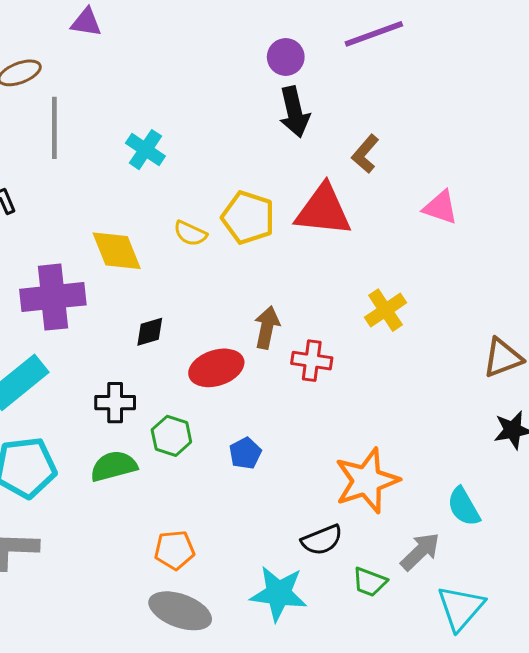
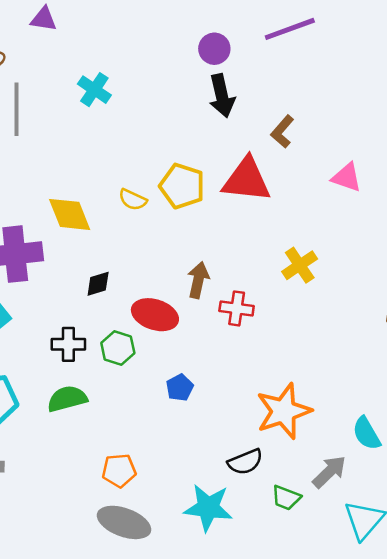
cyan cross: (145, 150) -> (94, 90), moved
red ellipse: (216, 368) -> (155, 315), turned 36
green hexagon: (171, 436) -> (118, 348), moved

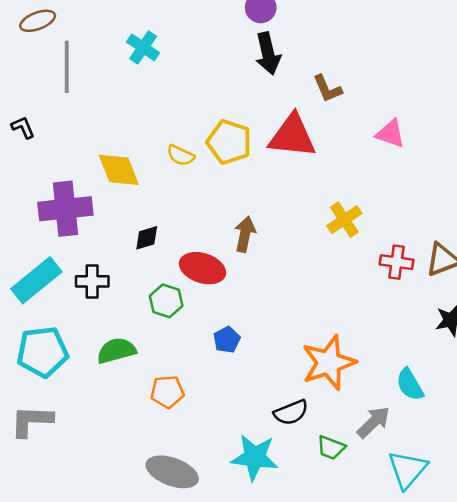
brown L-shape: (282, 132) -> (327, 89), turned -64
red cross: (237, 308) -> (396, 262), moved
black cross: (68, 344) -> (92, 281), moved
orange pentagon: (119, 471) -> (167, 392), moved

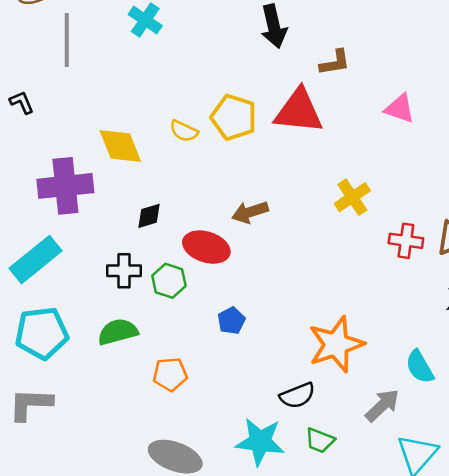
brown L-shape: (327, 89) -> (335, 62), turned -76
brown arrow: (245, 234) -> (250, 212), turned -120
black cross: (92, 281) -> (124, 271), moved
green trapezoid: (331, 448) -> (320, 440), moved

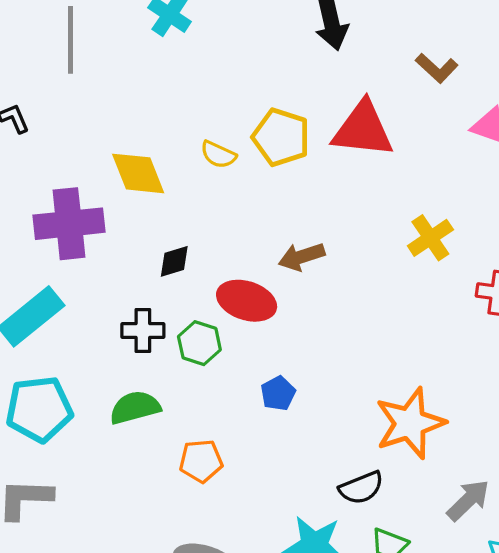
brown L-shape: (335, 62) -> (437, 68), moved, turned 52

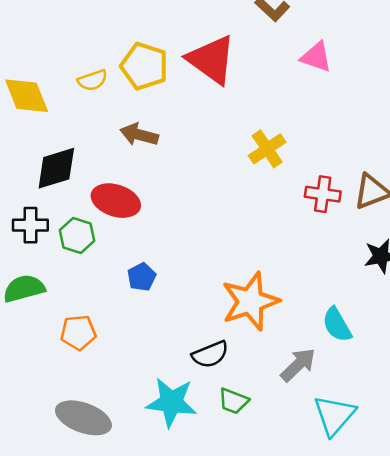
red triangle: (363, 129) -> (212, 60), turned 30
yellow semicircle: (218, 155) -> (93, 80), turned -44
brown arrow: (302, 257) -> (139, 135), moved, turned 33
black diamond: (174, 261) -> (56, 168), size x1.6

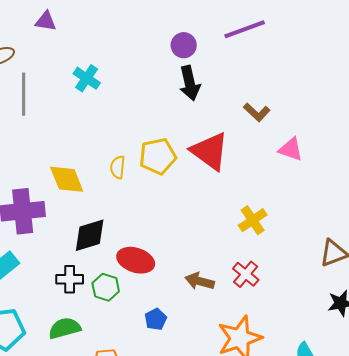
yellow pentagon: (144, 66) -> (158, 156), turned -30
yellow semicircle: (93, 80) -> (118, 167), turned 115
brown arrow: (139, 135) -> (200, 281), moved
red cross: (323, 194) -> (246, 274), moved, turned 32

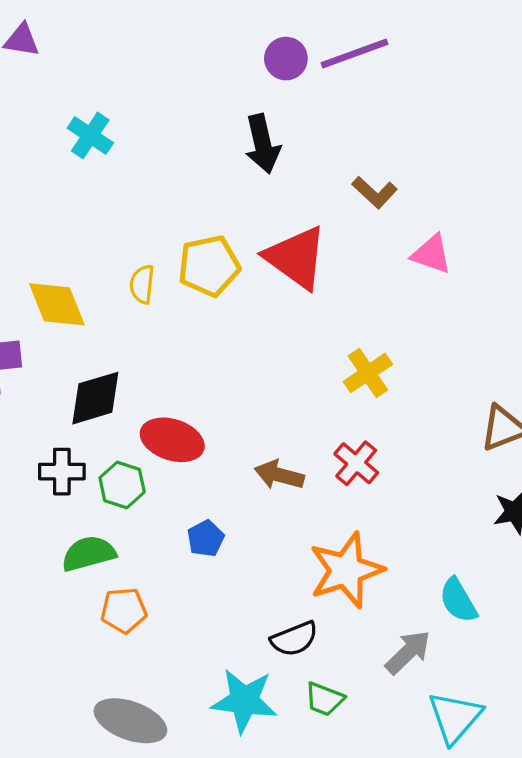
purple circle: (184, 45) -> (286, 59), moved
green semicircle: (65, 328) -> (89, 554), moved

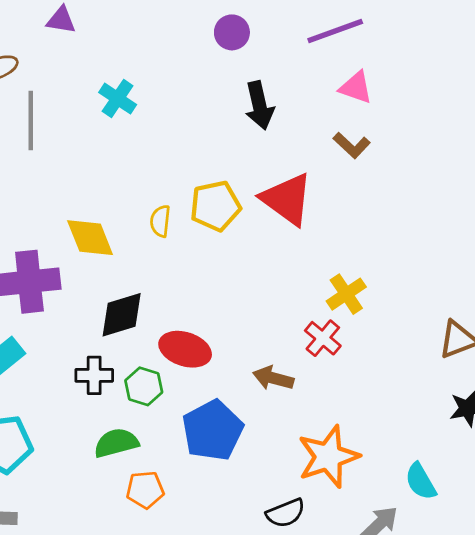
purple circle: (286, 59) -> (232, 32), moved
pink triangle: (431, 254) -> (356, 87), moved
red cross: (356, 463) -> (323, 338), moved
blue pentagon: (206, 538) -> (213, 430), size x2.0

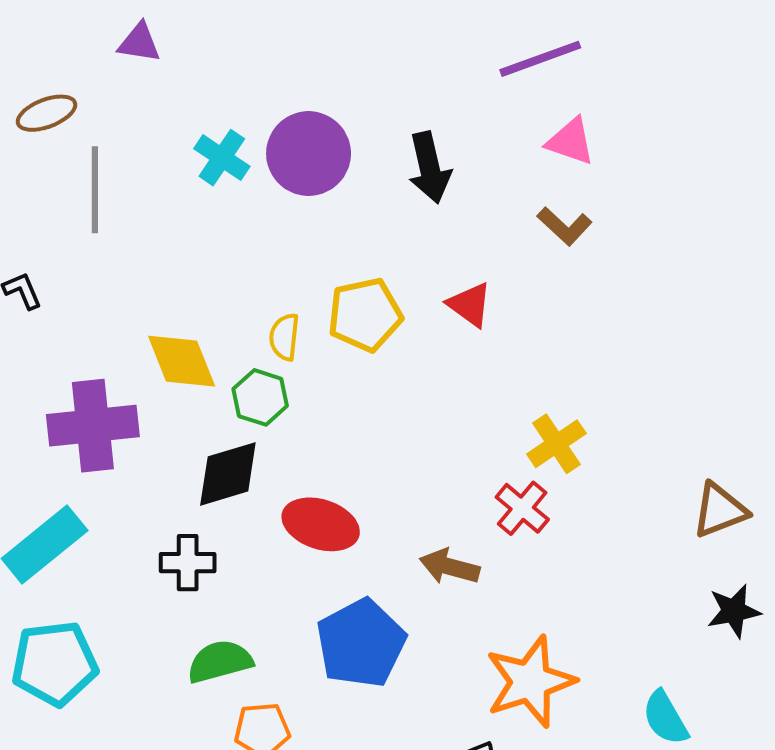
purple circle: (232, 32) -> (309, 154), moved, size x1.6
red triangle: (287, 199) -> (470, 305), size x0.6
green hexagon: (144, 386) -> (260, 397), moved

